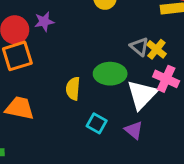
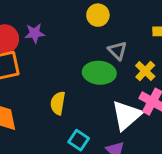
gray triangle: (139, 47) -> (117, 51), moved
green ellipse: (110, 74) -> (99, 73), moved

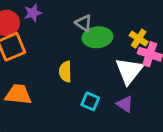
gray triangle: (117, 51) -> (84, 23), moved
yellow cross: (145, 71) -> (139, 39), moved

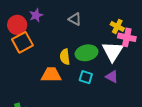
green ellipse: (97, 37) -> (87, 53), moved
orange trapezoid: (18, 94) -> (51, 75), moved

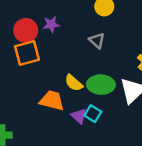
yellow semicircle: (65, 57) -> (74, 83), turned -56
purple triangle: (112, 77) -> (79, 116), moved

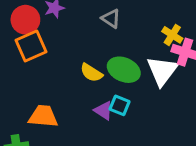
green ellipse: (101, 85) -> (124, 70), turned 30
orange trapezoid: (52, 101) -> (43, 116), moved

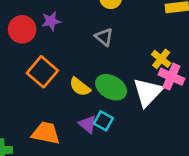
orange square: (31, 46) -> (42, 72), moved, turned -32
orange trapezoid: (43, 116) -> (46, 133), moved

